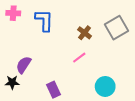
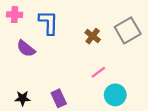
pink line: (79, 58) -> (98, 72), moved
purple semicircle: (24, 65) -> (26, 49), moved, turned -84
black star: (12, 82) -> (22, 98), moved

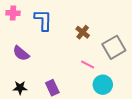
gray square: (128, 30) -> (114, 47), moved
purple semicircle: (26, 49) -> (21, 53), moved
pink line: (98, 72) -> (88, 64), turned 64

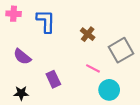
purple rectangle: (52, 88) -> (53, 79), moved

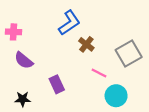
pink cross: (14, 14) -> (13, 32), moved
blue L-shape: (46, 21) -> (69, 23), moved, turned 55
brown cross: (88, 34) -> (86, 44), moved

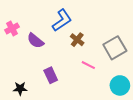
pink cross: (13, 32) -> (12, 28), turned -32
purple semicircle: (24, 60) -> (35, 41), moved
cyan circle: (116, 96) -> (120, 85), moved

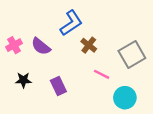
pink cross: (12, 28) -> (14, 45), moved
cyan circle: (120, 85) -> (125, 98), moved
black star: (20, 89) -> (23, 80), moved

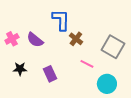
blue L-shape: (71, 23) -> (61, 20), turned -55
gray square: (132, 54) -> (113, 47), turned -30

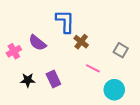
pink cross: (12, 39) -> (14, 51), moved
gray square: (113, 47) -> (121, 50), size x0.6
black star: (20, 69) -> (28, 80), moved

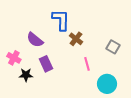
pink cross: (14, 51) -> (14, 58), moved, turned -32
pink line: (93, 68) -> (87, 64), turned 48
purple rectangle: (53, 79) -> (46, 64), moved

